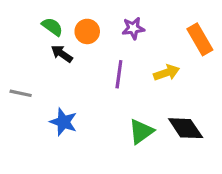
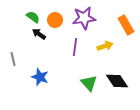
purple star: (133, 28) -> (84, 18), size x1.6
gray line: (21, 93) -> (13, 59), turned 64
green triangle: (141, 131) -> (89, 83), turned -36

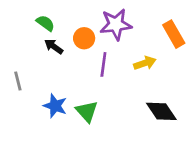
orange circle: (55, 20) -> (84, 38), moved
green triangle: (89, 83) -> (87, 111), moved

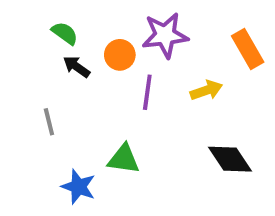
gray line: (18, 81) -> (49, 122), moved
blue star: (55, 106) -> (78, 187), moved
green triangle: (87, 111) -> (124, 159), turned -40

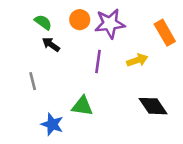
orange circle: (120, 55) -> (80, 20), moved

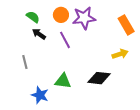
yellow arrow: (137, 60) -> (120, 54), moved
purple line: (98, 62) -> (65, 40), moved, turned -36
black diamond: (153, 106) -> (99, 78), moved, turned -50

